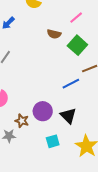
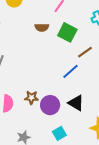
brown star: (22, 121) -> (31, 98), moved
cyan square: (53, 141) -> (59, 133), moved

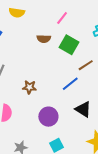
brown star: (31, 98) -> (29, 87), moved
black triangle: (76, 103) -> (83, 109), moved

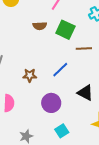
brown line: (86, 65) -> (84, 49), turned 35
blue line: (70, 84) -> (60, 70), moved

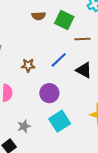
black triangle: (85, 93) -> (84, 70), moved
cyan square: (62, 131) -> (60, 121), size x1.5

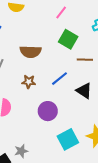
brown semicircle: (39, 16) -> (31, 52), moved, size x1.5
cyan square: (60, 121) -> (68, 139), moved
gray star: (24, 126) -> (21, 151), moved

